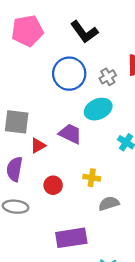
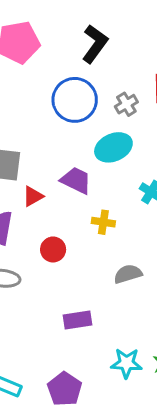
black L-shape: (84, 32) -> (95, 44), turned -108
yellow cross: (92, 178) -> (103, 222), moved
purple rectangle: (71, 238) -> (78, 320), size x0.7

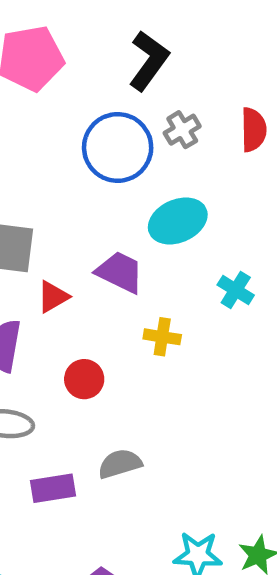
gray cross: (126, 104) -> (182, 130), moved
gray semicircle: (128, 274) -> (120, 464), moved
purple rectangle: (78, 320) -> (53, 488), moved

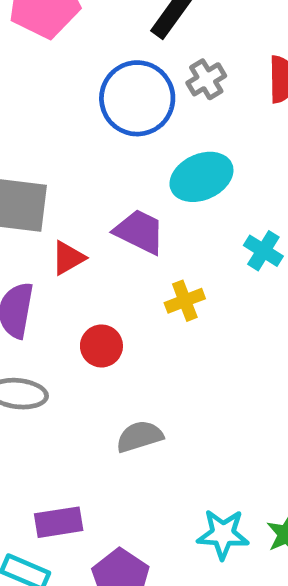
yellow cross: (162, 337) -> (185, 301), turned -30
purple rectangle: (53, 488) -> (59, 522), moved

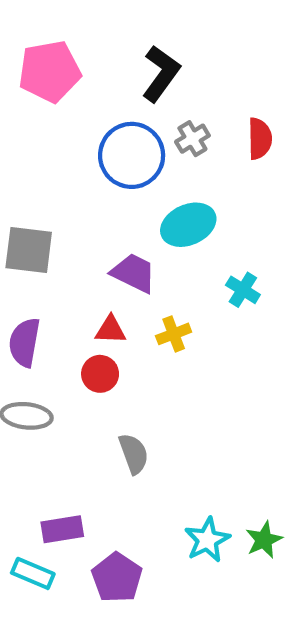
red triangle: (68, 258) -> (111, 330), moved, turned 32
gray semicircle: (140, 436) -> (134, 454), turned 87
cyan star: (223, 534) -> (207, 540), turned -30

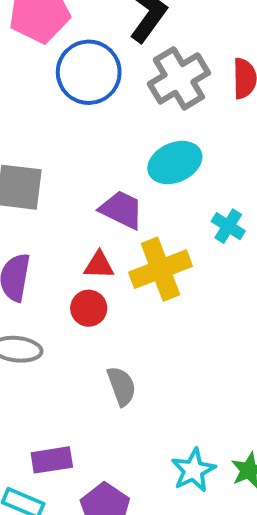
gray cross: (192, 139) -> (179, 78), size x1.8
blue circle: (132, 155) -> (89, 72), moved
yellow cross: (174, 334) -> (161, 269), size x1.8

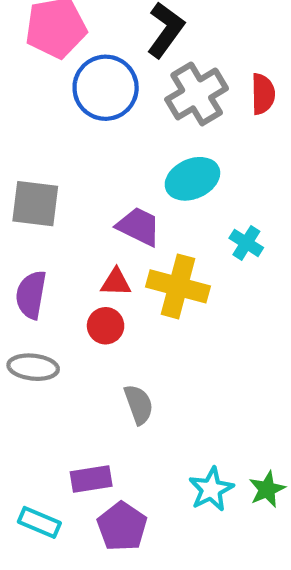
yellow cross: (161, 269) -> (178, 286), turned 36
purple rectangle: (52, 460) -> (91, 479), moved

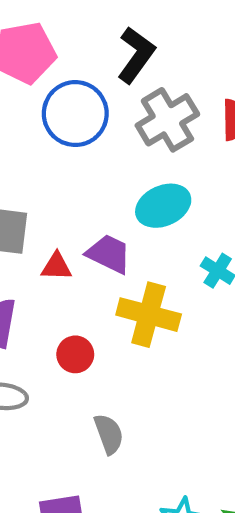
red triangle: (116, 282) -> (56, 266), moved

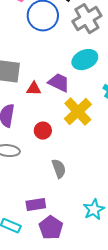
yellow cross: (149, 315) -> (78, 112), turned 32

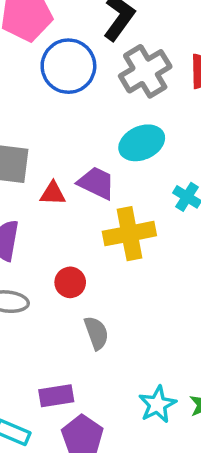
yellow cross: (78, 112) -> (129, 234), turned 32
red circle: (43, 131) -> (70, 282), moved

